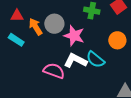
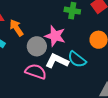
gray circle: (54, 24) -> (37, 46), moved

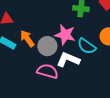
orange arrow: (16, 28) -> (27, 39), moved
cyan semicircle: (77, 59) -> (87, 46), moved

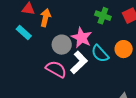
orange arrow: (27, 39) -> (45, 18), moved, turned 36
white L-shape: (68, 60) -> (79, 62), turned 100

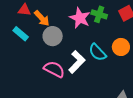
orange arrow: (45, 18) -> (42, 18), turned 126
pink star: (82, 38) -> (80, 18), moved
gray circle: (62, 45) -> (53, 36), moved

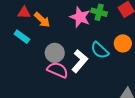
gray circle: (53, 36) -> (55, 53), moved

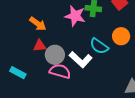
red triangle: (24, 13) -> (40, 46), moved
cyan rectangle: (22, 37) -> (18, 73), moved
white L-shape: (80, 61) -> (81, 60), turned 100

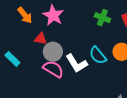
pink star: (75, 16) -> (53, 15), moved
orange arrow: (38, 24) -> (25, 15), moved

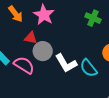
cyan semicircle: (98, 55) -> (88, 68), moved
pink semicircle: (53, 69) -> (24, 65), moved

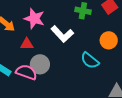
gray circle: (43, 51) -> (40, 64), moved
white L-shape: (66, 63) -> (62, 34), moved

